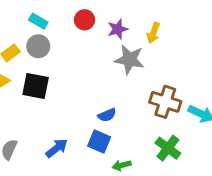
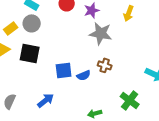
yellow arrow: (153, 33) -> (129, 13), moved
brown cross: (165, 102) -> (105, 65), moved, size x0.6
blue square: (99, 142) -> (64, 70), moved, turned -30

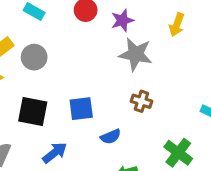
gray circle: (32, 23) -> (34, 57), moved
black square: (30, 53) -> (33, 112), moved
blue semicircle: (84, 75) -> (111, 137), moved

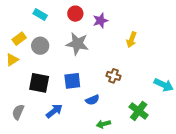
yellow arrow: (177, 25) -> (132, 40), moved
gray star: (136, 54) -> (77, 44), moved

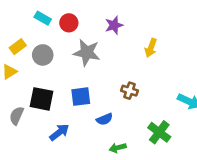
red circle: (75, 14) -> (69, 23), moved
gray semicircle: (18, 112) -> (17, 116), moved

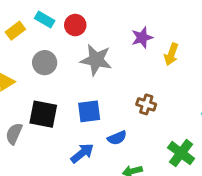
purple star: (114, 25) -> (142, 38), moved
yellow rectangle: (18, 47) -> (15, 31), moved
blue arrow: (59, 132) -> (82, 153), moved

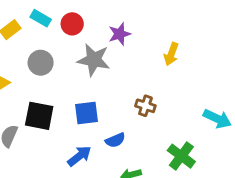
purple star: (142, 38) -> (120, 34), moved

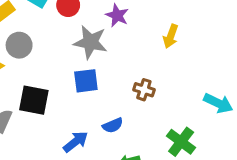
purple star: (120, 34) -> (117, 15), turned -30
gray circle: (41, 63) -> (19, 45), moved
blue square: (87, 113) -> (86, 81), moved

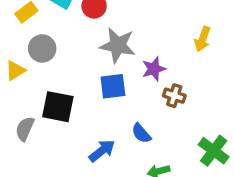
purple star: (117, 15) -> (154, 69), moved, turned 30
blue semicircle: (113, 125) -> (141, 133), turned 72

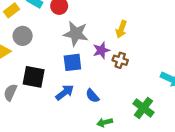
yellow arrow: (203, 39) -> (121, 29), moved
brown cross: (174, 96) -> (120, 60), moved
blue arrow: (102, 151) -> (65, 92), moved

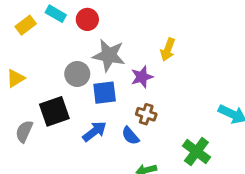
gray circle: (23, 36) -> (77, 74), moved
brown cross: (120, 60) -> (146, 114), moved
black square: (34, 77) -> (54, 111), turned -30

